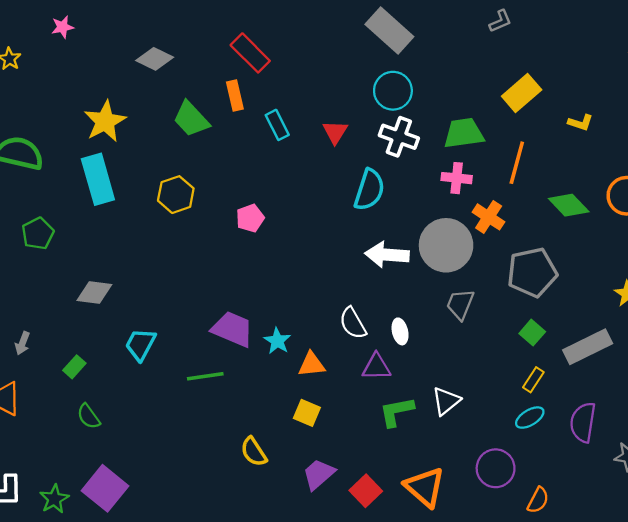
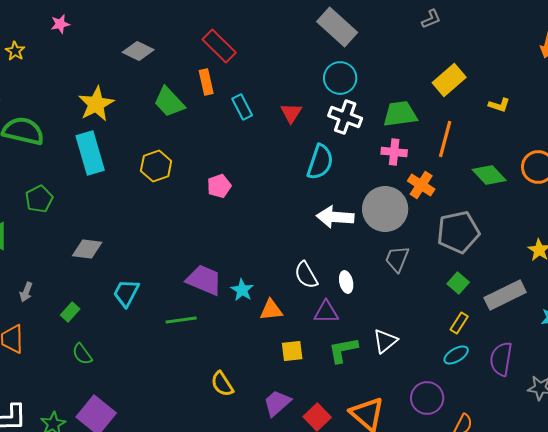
yellow square: (307, 413) -> (292, 351), moved, turned -30

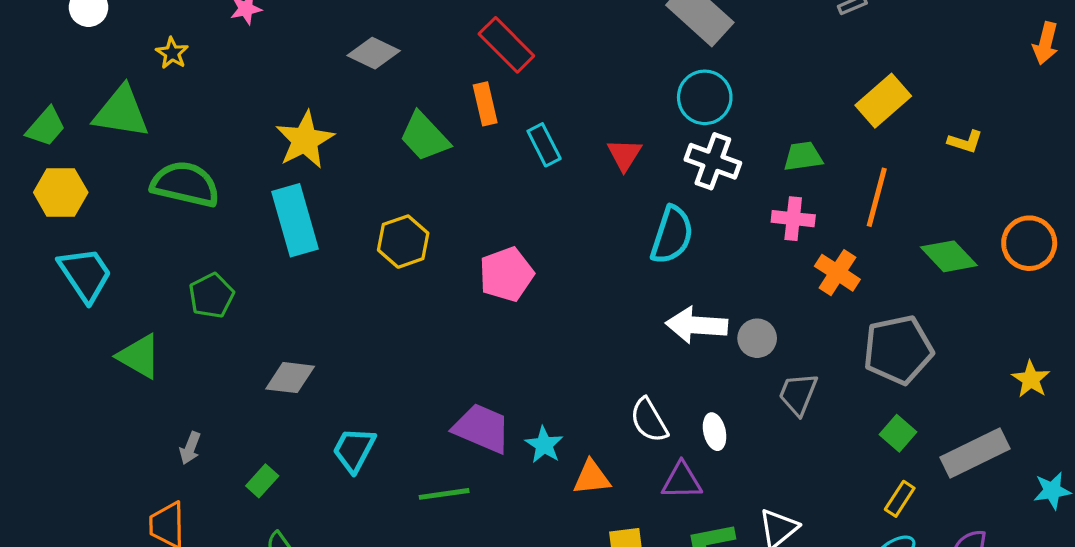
green trapezoid: (400, 114) -> (803, 156), size x0.7
pink pentagon: (219, 186) -> (506, 274), size x1.4
gray circle: (385, 209) -> (757, 338), moved, size x0.5

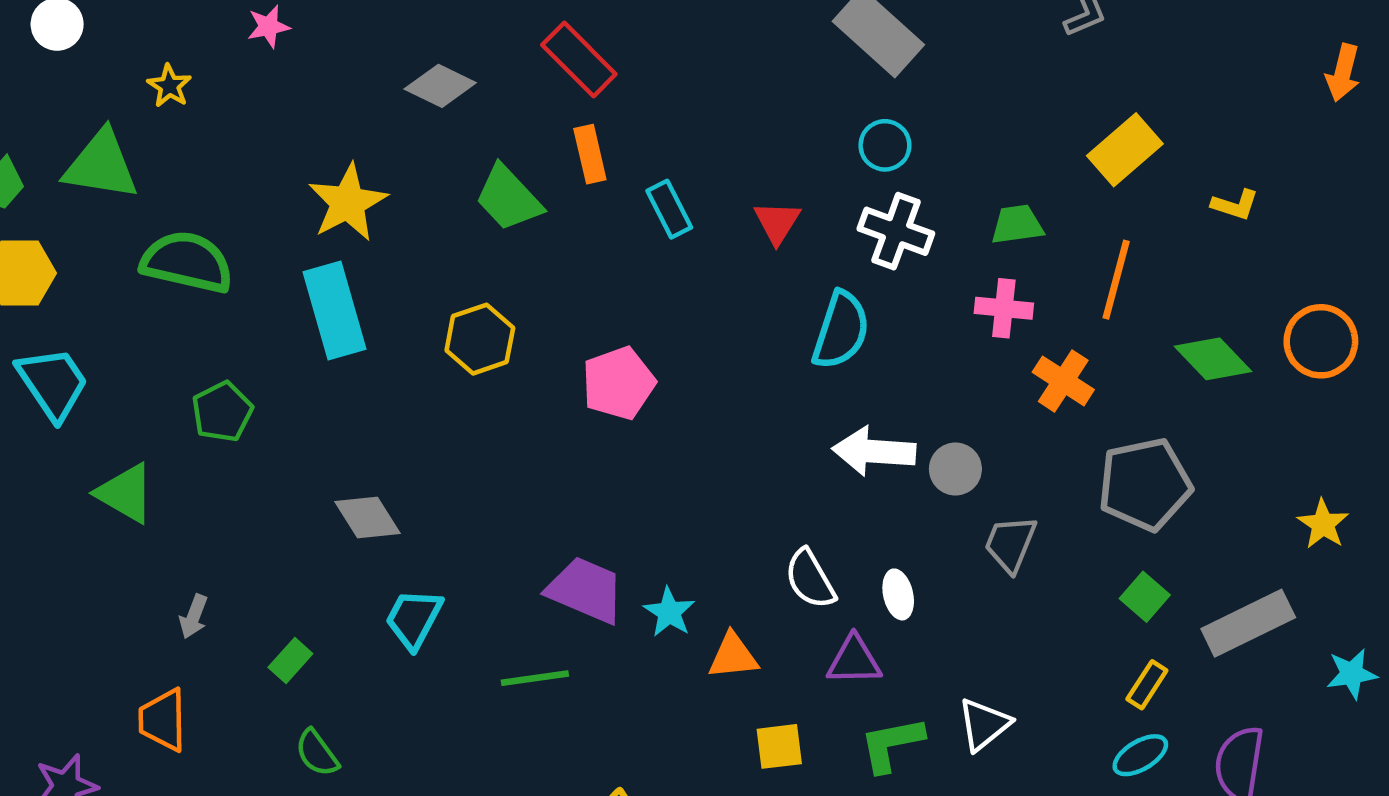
red rectangle: (506, 45) -> (579, 59), moved
cyan circle: (705, 97) -> (885, 145), size x0.7
gray diamond: (290, 378) -> (368, 517), moved, turned 51

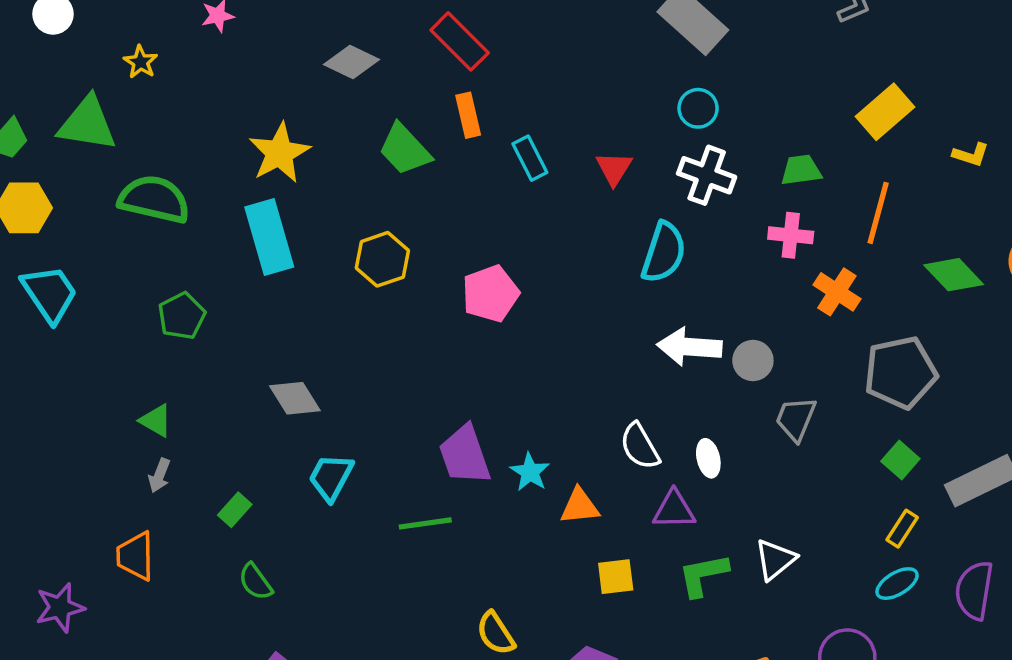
green triangle: (125, 493) -> (156, 421), moved, size x0.7
purple trapezoid: (586, 590) -> (465, 455), turned -132

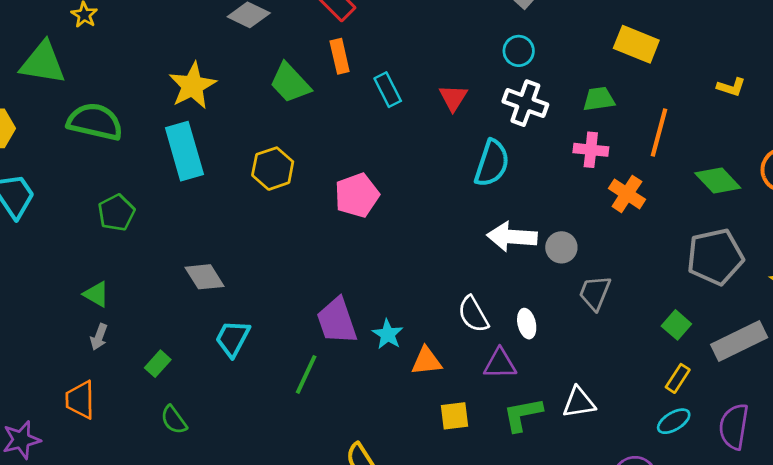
yellow rectangle: (885, 112) -> (636, 44), moved, turned 63
gray pentagon: (900, 373) -> (715, 257), moved
green line: (425, 523) -> (306, 374), turned -57
white triangle: (775, 559) -> (579, 402), turned 30

